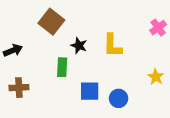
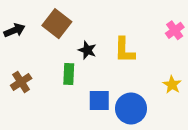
black arrow: (13, 50) -> (14, 30), moved
brown cross: (19, 88) -> (21, 82), moved, turned -30
blue circle: (119, 98) -> (131, 108), size x1.5

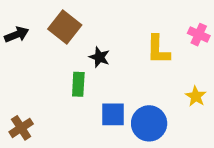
pink cross: (175, 30) -> (199, 35), turned -30
yellow L-shape: (124, 50) -> (158, 50), moved
brown cross: (21, 82) -> (21, 128), moved

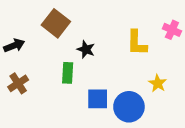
black arrow: (17, 35) -> (14, 45), moved
yellow star: (196, 96) -> (158, 83), moved
brown cross: (21, 128) -> (18, 83), moved

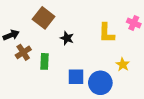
green rectangle: (68, 73) -> (45, 61), moved
brown cross: (18, 83) -> (23, 52), moved

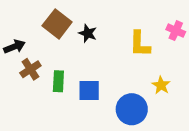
black star: (67, 38) -> (88, 33), moved
blue square: (76, 77) -> (89, 91), moved

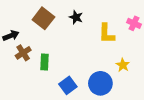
black star: (88, 33) -> (76, 17), moved
blue square: (89, 91) -> (68, 85), moved, turned -36

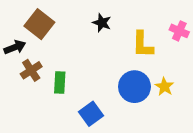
brown square: (43, 18) -> (39, 24), moved
blue circle: (100, 83) -> (134, 87), moved

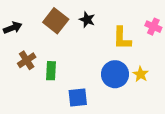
brown square: (39, 24) -> (56, 21), moved
black arrow: (15, 47) -> (13, 28), moved
blue square: (91, 114) -> (78, 97), turned 30

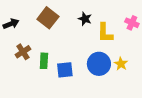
black star: (87, 20) -> (85, 19), moved
blue square: (78, 97) -> (65, 70), moved

